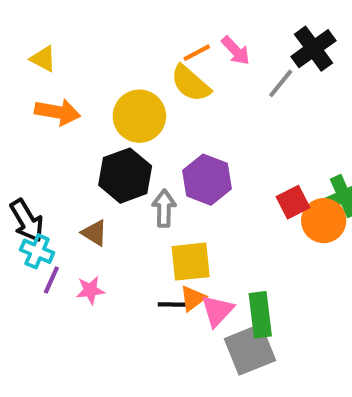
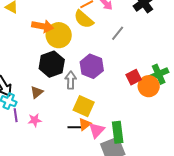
gray line: (281, 83) -> (118, 33), moved
orange arrow: (58, 112) -> (43, 26), moved
brown triangle: (94, 233) -> (37, 92), turned 48
yellow square: (191, 262) -> (84, 106), turned 30
purple line: (51, 280) -> (16, 115), turned -32

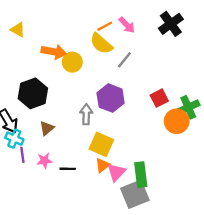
gray line: (118, 33) -> (124, 60), moved
yellow circle: (59, 35) -> (72, 62), size x0.7
black hexagon: (52, 64) -> (33, 93), moved
red square: (134, 77) -> (159, 98), moved
black line: (75, 127) -> (68, 169), moved

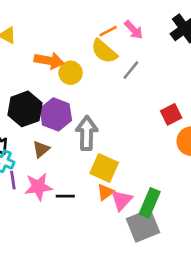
purple hexagon: (111, 98) -> (56, 114), moved
gray arrow: (86, 114) -> (87, 133), size x1.4
pink star: (44, 161) -> (38, 187), size x1.5
green rectangle: (141, 175) -> (150, 203), turned 30

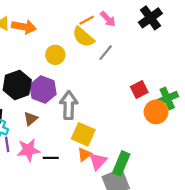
orange arrow: (49, 61) -> (24, 27), moved

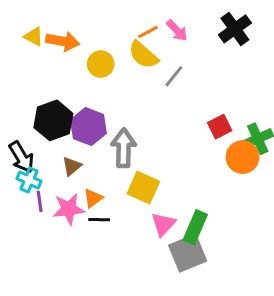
yellow circle: (55, 55) -> (101, 64), moved
orange triangle: (84, 154) -> (93, 198), moved

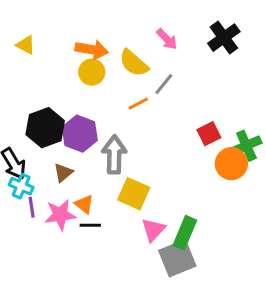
orange line: (148, 32) -> (138, 104), moved
orange arrow: (63, 41) -> (92, 50), moved
orange triangle: (93, 198) -> (84, 204), turned -45

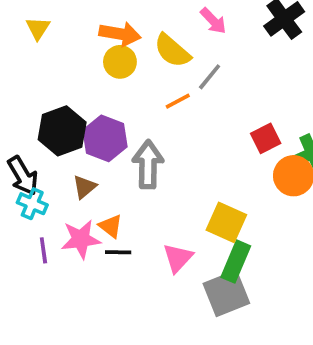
yellow triangle: (26, 45) -> (38, 28), turned 35
yellow square: (134, 194) -> (226, 222), moved
purple line: (32, 207) -> (43, 250), moved
pink triangle: (153, 230) -> (178, 258), moved

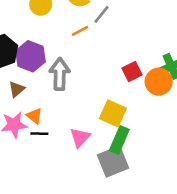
red square: (266, 138) -> (132, 71), moved

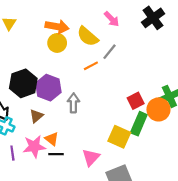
gray arrow: (60, 74) -> (73, 103), size x0.7
green rectangle: (119, 140) -> (139, 124), moved

